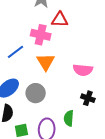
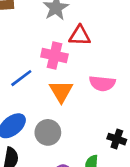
pink semicircle: (83, 70) -> (102, 83), moved

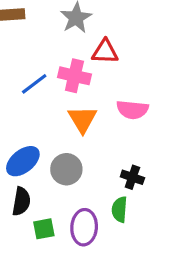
blue line: (21, 78) -> (34, 84), moved
black cross: (117, 139) -> (132, 177), moved

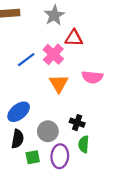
pink cross: (74, 76) -> (53, 54), turned 30
gray circle: (66, 169) -> (48, 131), moved
black cross: (132, 177) -> (77, 123), moved

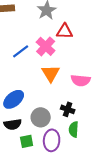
pink semicircle: (92, 77) -> (81, 80), moved
black semicircle: (17, 139) -> (13, 124), turned 72

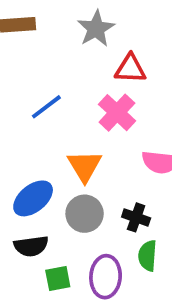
pink cross: (46, 46) -> (117, 113), moved
orange triangle: (51, 73) -> (85, 166), moved
gray circle: (41, 117) -> (85, 214), moved

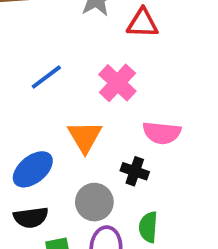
red triangle: (130, 69) -> (142, 23), moved
gray circle: (85, 214) -> (94, 202), moved
black cross: (136, 217) -> (135, 171), moved

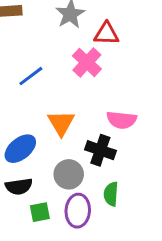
pink cross: (117, 83) -> (87, 62), moved
black cross: (135, 171) -> (100, 150), size x1.4

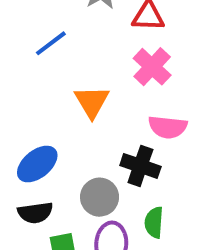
pink cross: (87, 62) -> (152, 67), moved
blue line: (31, 76) -> (51, 43), moved
orange triangle: (61, 123) -> (92, 102), moved

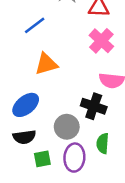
orange triangle: (92, 102) -> (46, 64), moved, turned 45

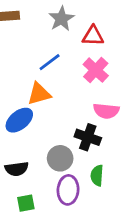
blue line: (35, 25) -> (50, 62), moved
blue ellipse: (26, 105) -> (19, 120), moved
green square: (42, 159) -> (26, 203), moved

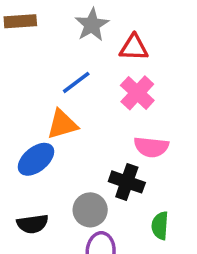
green semicircle: (97, 175) -> (160, 226), moved

